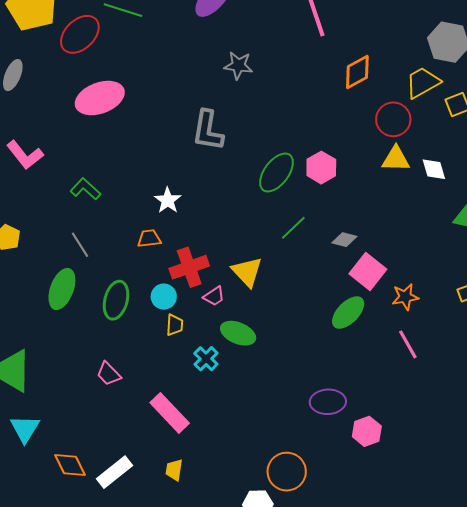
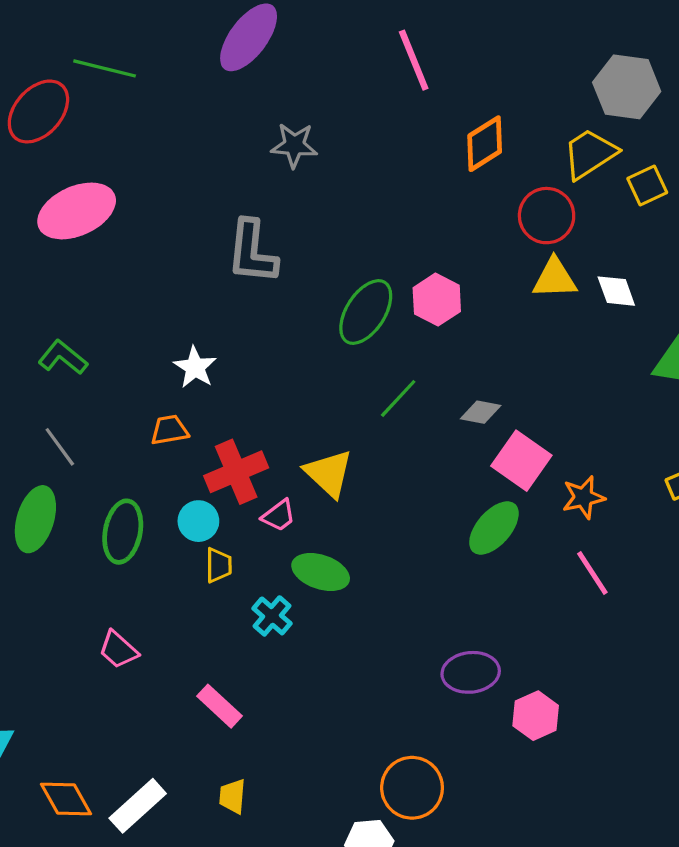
pink rectangle: (170, 413) -> (219, 706), size x0.7

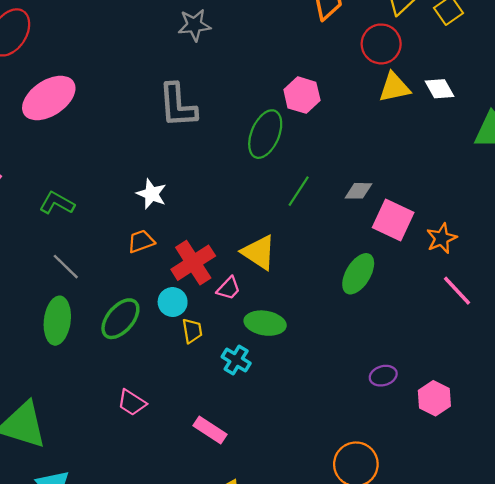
pink hexagon: (437, 300) -> (302, 95), moved
green ellipse: (494, 528) -> (358, 274), moved
green ellipse: (123, 532) -> (120, 319), turned 39
purple ellipse: (471, 672) -> (383, 376), size x0.7

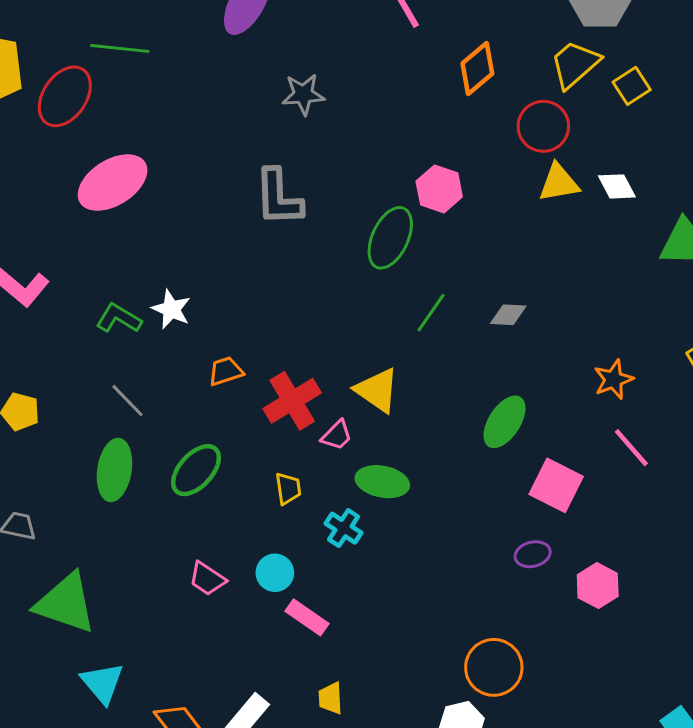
white star: (151, 194) -> (171, 309), moved
pink square: (393, 220) -> (556, 485), moved
cyan circle: (173, 302) -> (275, 573), moved

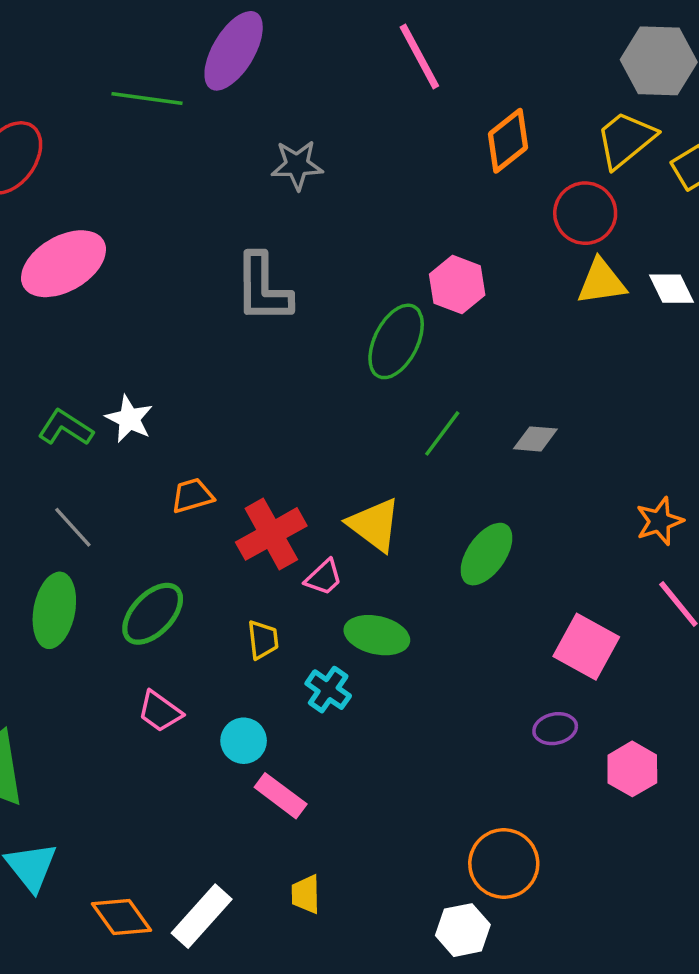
green line: (120, 48) -> (147, 98), moved
green ellipse: (505, 422) -> (487, 554), moved
pink trapezoid: (207, 579) -> (160, 711), moved

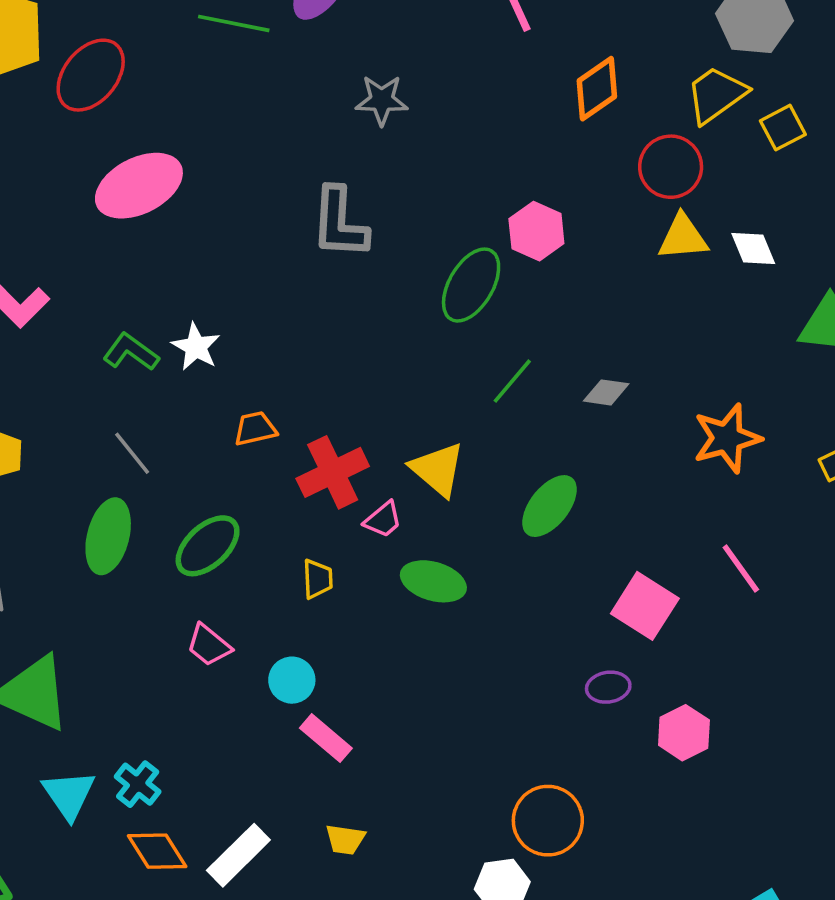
orange star: (660, 521) -> (727, 438), moved, size x1.4
cyan cross: (328, 690) -> (138, 784), moved
yellow trapezoid: (306, 894) -> (345, 839), turned -84

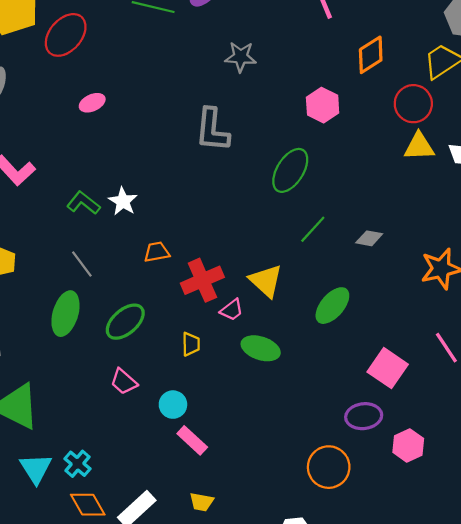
pink ellipse: (139, 186) -> (92, 103), size x0.5
pink hexagon: (536, 231) -> (323, 105), moved
purple ellipse: (608, 687) -> (364, 416), size x1.4
orange circle: (548, 821) -> (329, 467), moved

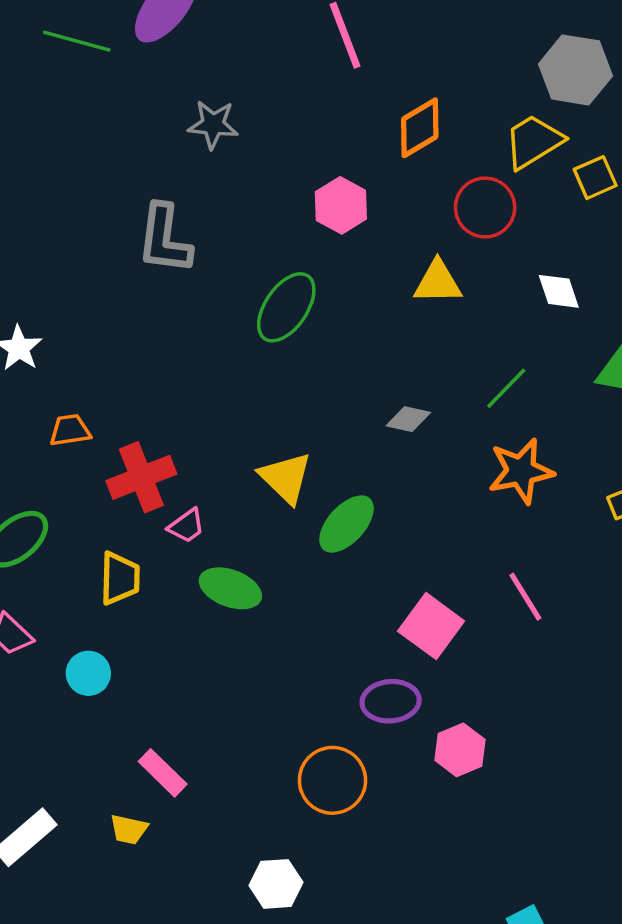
yellow triangle: (419, 147) -> (438, 282), moved
green line: (313, 229) -> (506, 388), moved
yellow triangle: (266, 281) -> (286, 478), moved
yellow trapezoid: (191, 344) -> (120, 578), size x1.4
pink rectangle: (192, 440) -> (163, 773), moved

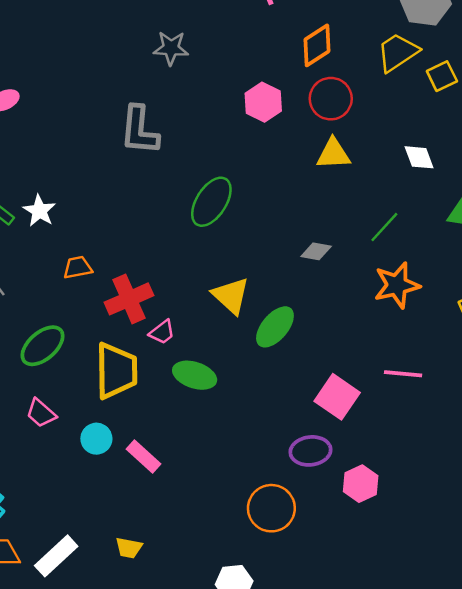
red circle: (485, 208) -> (331, 99), moved
green ellipse: (286, 307) -> (211, 202), moved
yellow trapezoid: (120, 578) -> (116, 371), size x1.5
pink line: (525, 597) -> (403, 374), turned -51
pink rectangle: (163, 773) -> (144, 456), moved

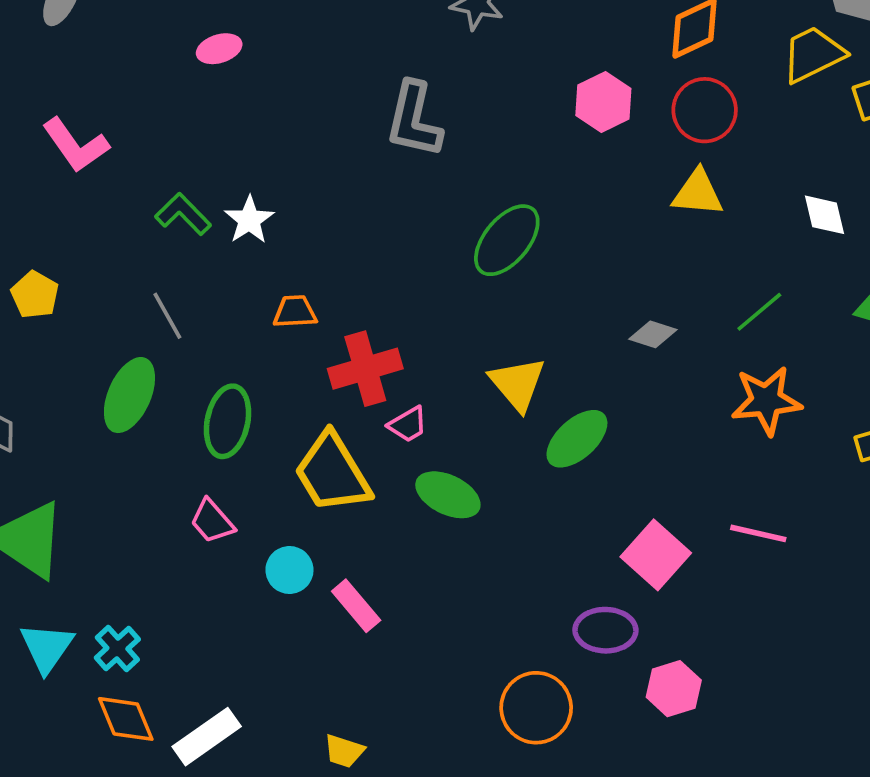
green ellipse: (43, 346) -> (228, 421), turned -45
yellow trapezoid: (116, 371) -> (332, 473), turned 142
yellow trapezoid: (129, 548) -> (344, 751), moved

